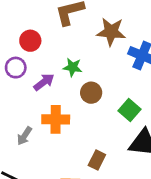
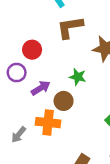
green star: (73, 67) -> (78, 77), moved
brown circle: (91, 93) -> (64, 101), moved

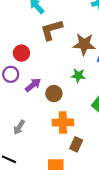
green star: (78, 77) -> (78, 76), moved
orange cross: (48, 123) -> (63, 123), moved

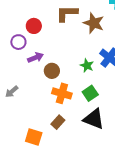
brown star: (84, 44) -> (94, 23), moved
green star: (78, 76) -> (87, 66), moved
orange cross: (63, 123) -> (62, 93), moved

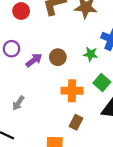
red circle: (34, 26) -> (21, 11), moved
brown circle: (52, 71) -> (58, 57), moved

